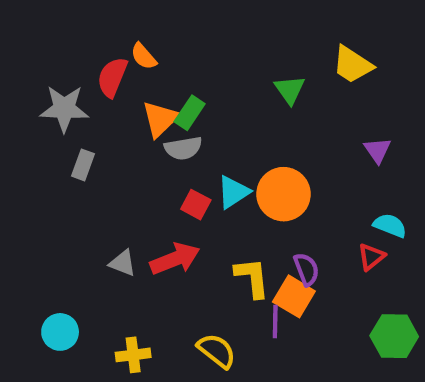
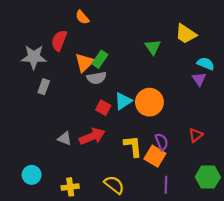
orange semicircle: (144, 56) -> (82, 17), moved
cyan semicircle: (390, 225) -> (206, 64), moved
purple line: (275, 322) -> (166, 185), moved

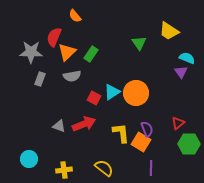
orange triangle: (84, 63) -> (67, 52), moved
gray semicircle: (97, 78) -> (72, 76), moved
green hexagon: (208, 177) -> (189, 144), moved

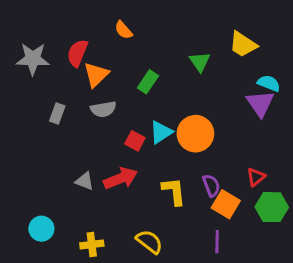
orange semicircle: (75, 16) -> (123, 30), moved
gray star: (31, 52) -> (33, 59), moved
green rectangle: (91, 54) -> (148, 82), moved
purple triangle: (181, 72) -> (260, 103), size x1.5
orange square: (141, 142) -> (226, 204), moved

